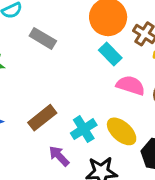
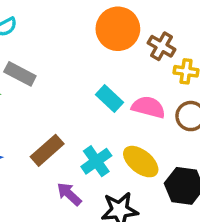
gray rectangle: (43, 38) -> (20, 74), moved
cyan rectangle: (110, 54) -> (109, 99), moved

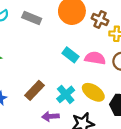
gray rectangle: (20, 74) -> (32, 18), moved
purple arrow: (69, 194) -> (51, 116), turned -42

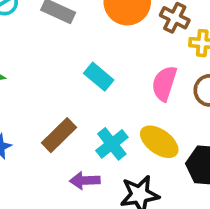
cyan rectangle: (70, 55) -> (99, 77), moved
pink semicircle: (95, 58) -> (164, 83), turned -84

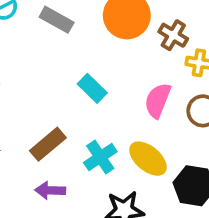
purple arrow: (85, 181) -> (50, 190), moved

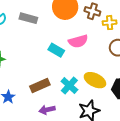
pink semicircle: (158, 100) -> (78, 41), moved, turned -114
brown rectangle: (48, 144) -> (40, 85), turned 30

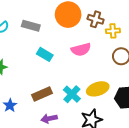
cyan rectangle: (56, 50) -> (45, 54), moved
yellow ellipse: (95, 80) -> (98, 89), turned -45

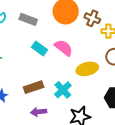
pink semicircle: (81, 49) -> (64, 48), moved, turned -132
yellow ellipse: (98, 89) -> (87, 69), moved

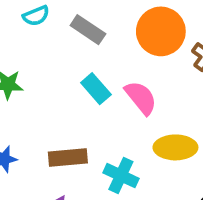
cyan cross: (63, 90) -> (121, 176), turned -36

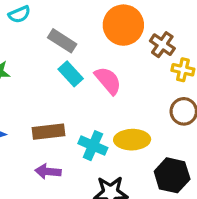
gray rectangle: (88, 30) -> (62, 41), moved
yellow ellipse: (175, 147) -> (132, 140), moved

